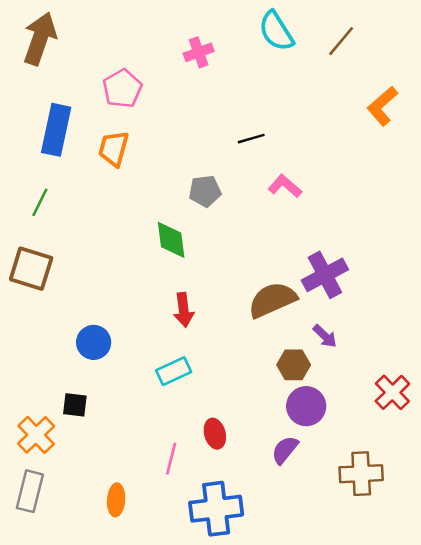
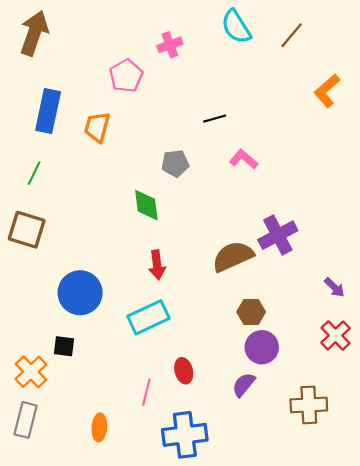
pink pentagon: (122, 89) -> (126, 76), moved
purple arrow: (325, 336) -> (334, 287), moved
blue circle: (94, 342) -> (80, 293), size x1.5
cyan rectangle: (174, 371) -> (148, 317), size x1.4

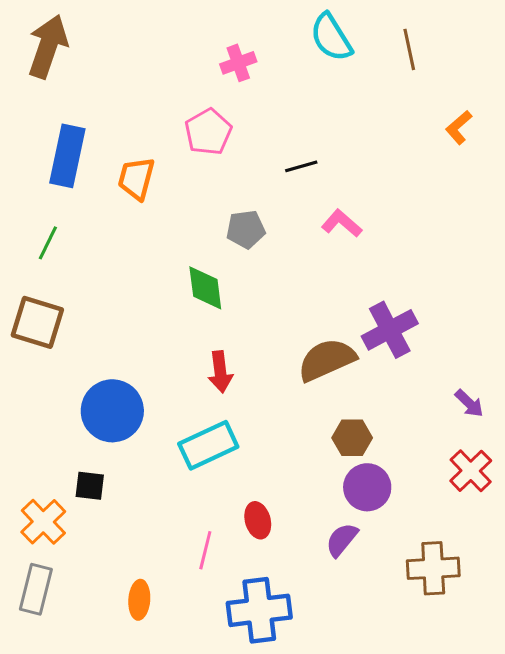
brown line: (292, 35) -> (409, 49), turned -52
pink pentagon: (126, 76) -> (208, 132), moved
orange L-shape: (327, 91) -> (459, 127), size x0.7

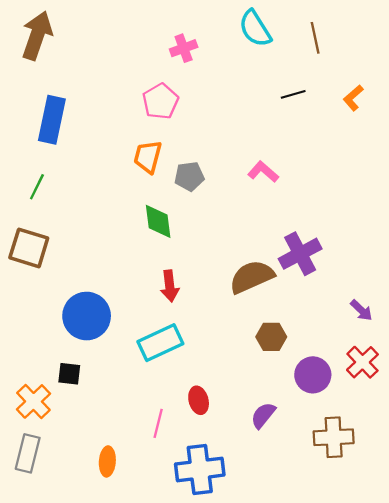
black line: (301, 166) -> (293, 94), moved
orange trapezoid: (136, 178) -> (148, 157), moved
purple circle: (367, 487) -> (313, 375), moved

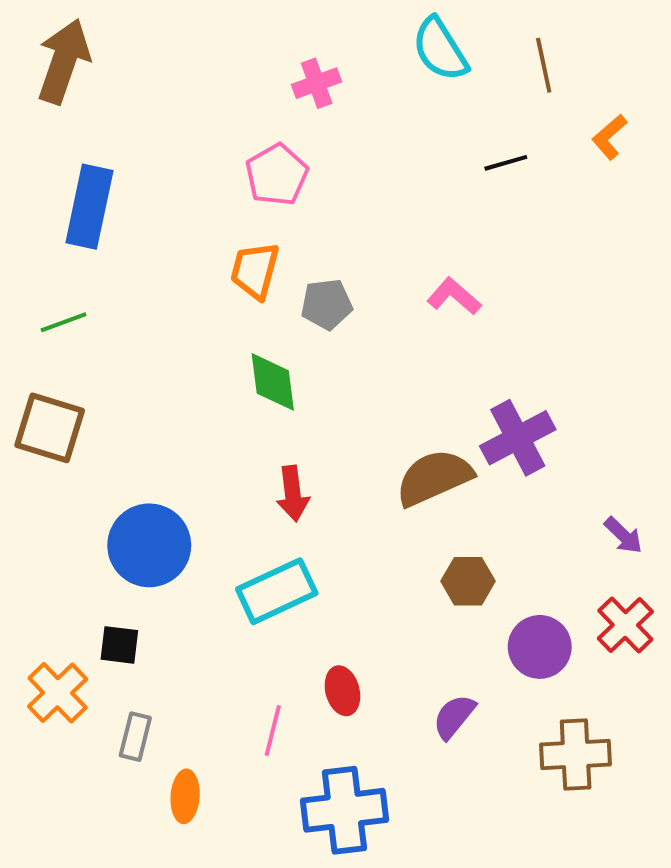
orange L-shape: (353, 98) -> (609, 137), moved
green line: (37, 187) -> (64, 322), turned 44
gray rectangle: (28, 453) -> (135, 737), moved, size x0.7

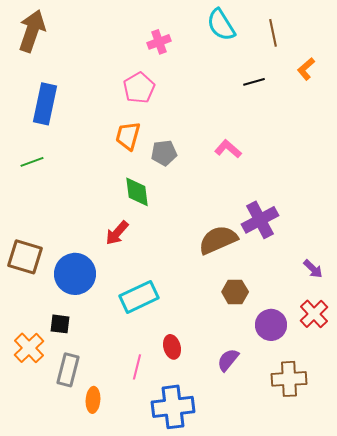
brown square: (50, 428) -> (25, 257), moved
red arrow: (293, 494) -> (117, 233), moved, turned 48
gray rectangle: (135, 737) -> (68, 370), size x1.4

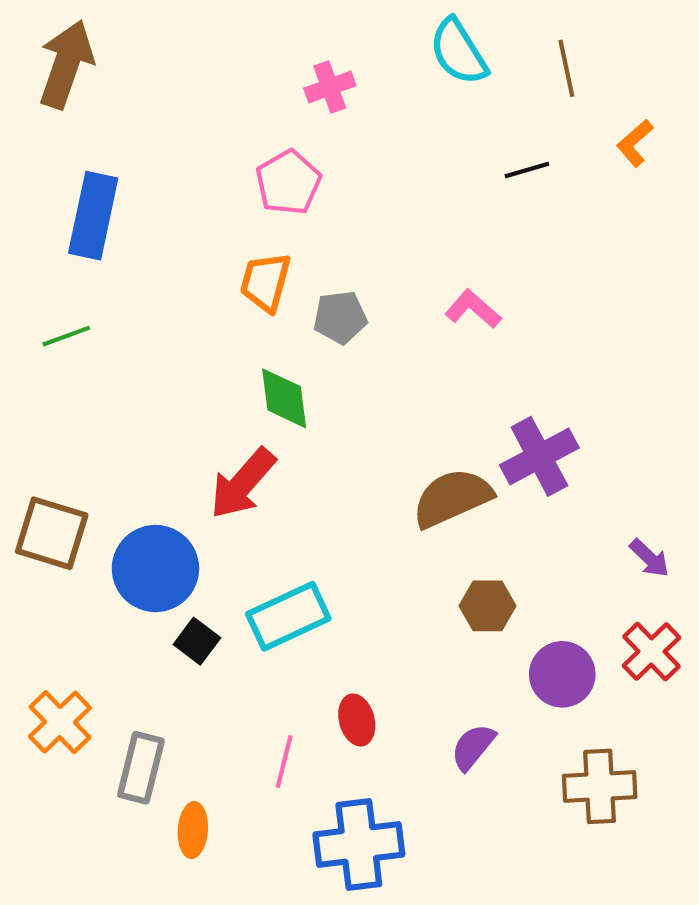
red arrow: (117, 233) -> (243, 483), size x1.4
black square: (60, 324) -> (197, 641), moved, turned 30

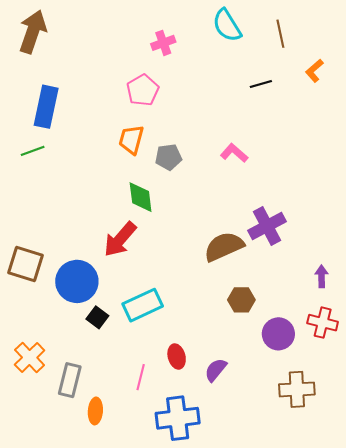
green line: (66, 336) -> (33, 151), moved
purple arrow: (649, 558) -> (322, 276), turned -135
red cross: (651, 652) -> (323, 323), turned -32
purple semicircle: (473, 747) -> (216, 370), moved

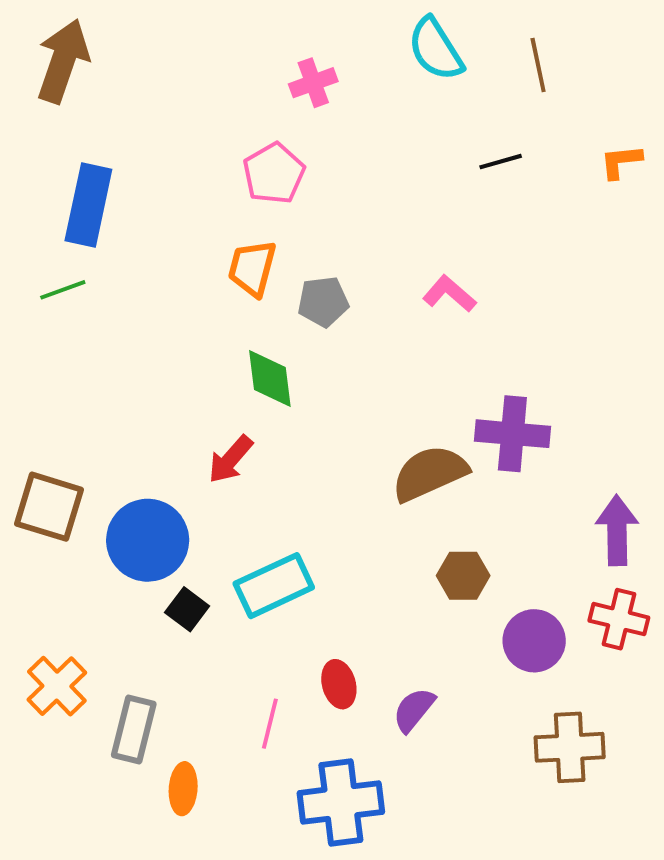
orange L-shape: (314, 71) -> (621, 162), moved, turned 35
purple cross: (267, 226) -> (512, 434), turned 33
red arrow: (120, 239) -> (230, 459), size x0.7
purple arrow: (322, 276) -> (617, 530), size x1.6

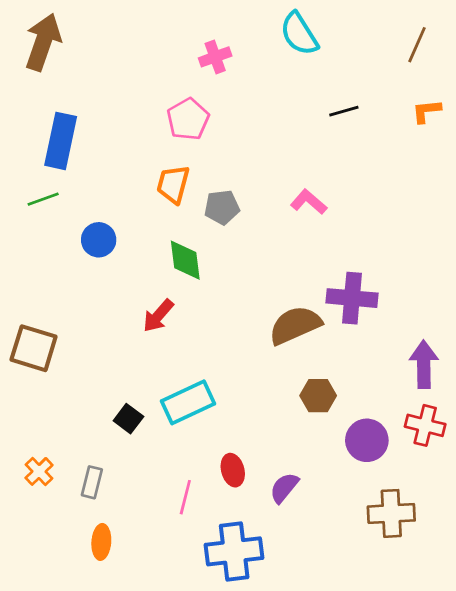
brown line: (538, 65) -> (417, 45), moved, turned 36
blue circle: (148, 540) -> (99, 240), moved, size x0.6
orange cross: (57, 686) -> (39, 471), size x0.7
gray rectangle: (134, 730) -> (92, 482), moved, size x0.7
orange ellipse: (183, 789) -> (101, 542), moved

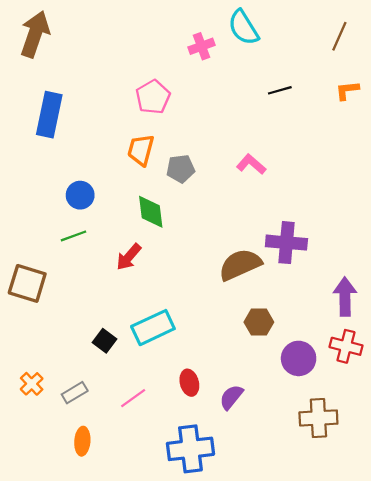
pink cross: (215, 57) -> (201, 46), moved
green line: (43, 199) -> (74, 236), moved
gray rectangle: (92, 482) -> (75, 393), turned 45
pink line: (185, 497) -> (133, 398), moved, turned 40

